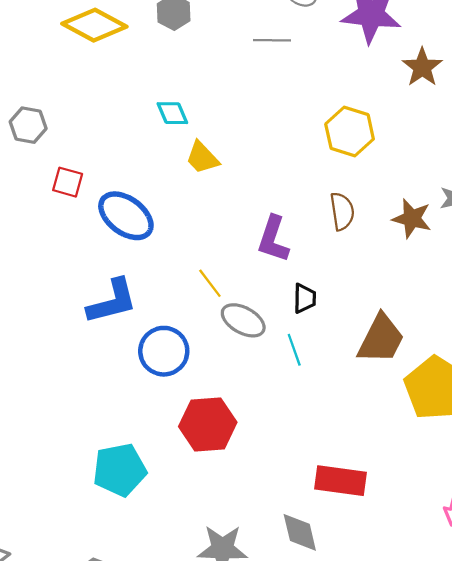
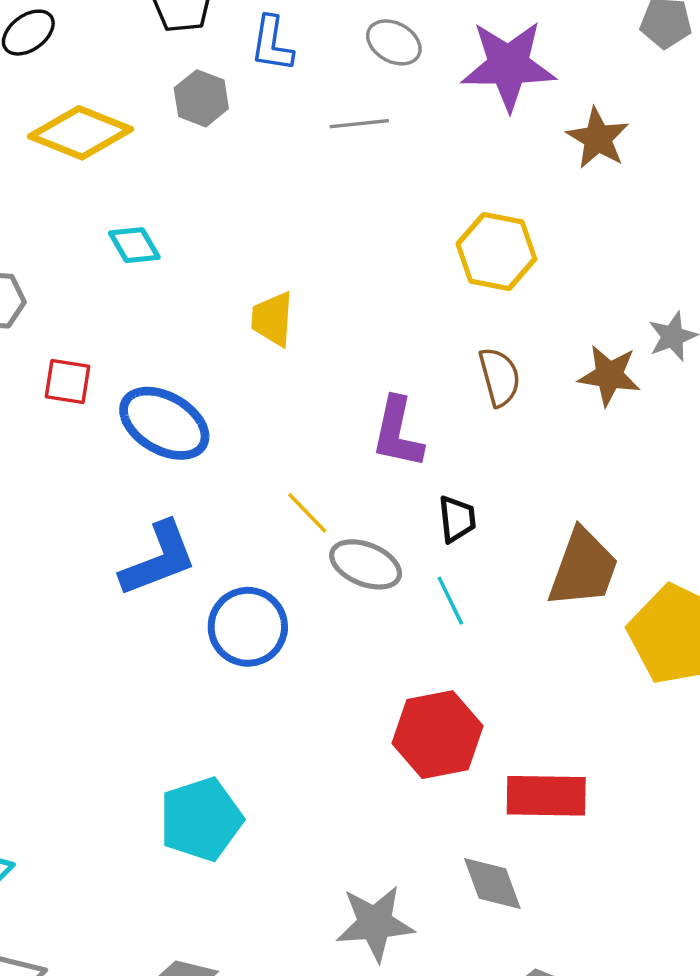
cyan diamond: (172, 113) -> (134, 245), moved
yellow trapezoid: (202, 158) -> (272, 319), turned 54
red hexagon: (208, 424) -> (438, 735), moved

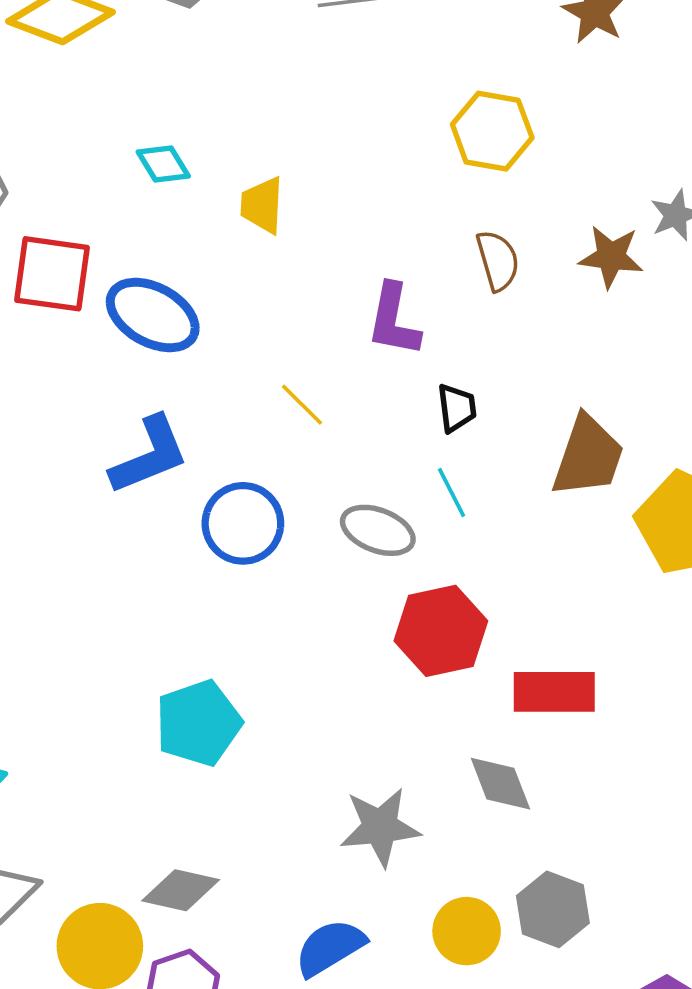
cyan diamond: (134, 245) -> (163, 164), moved
red square: (67, 382) -> (52, 274), size x1.6
gray ellipse: (366, 564) -> (378, 530), moved

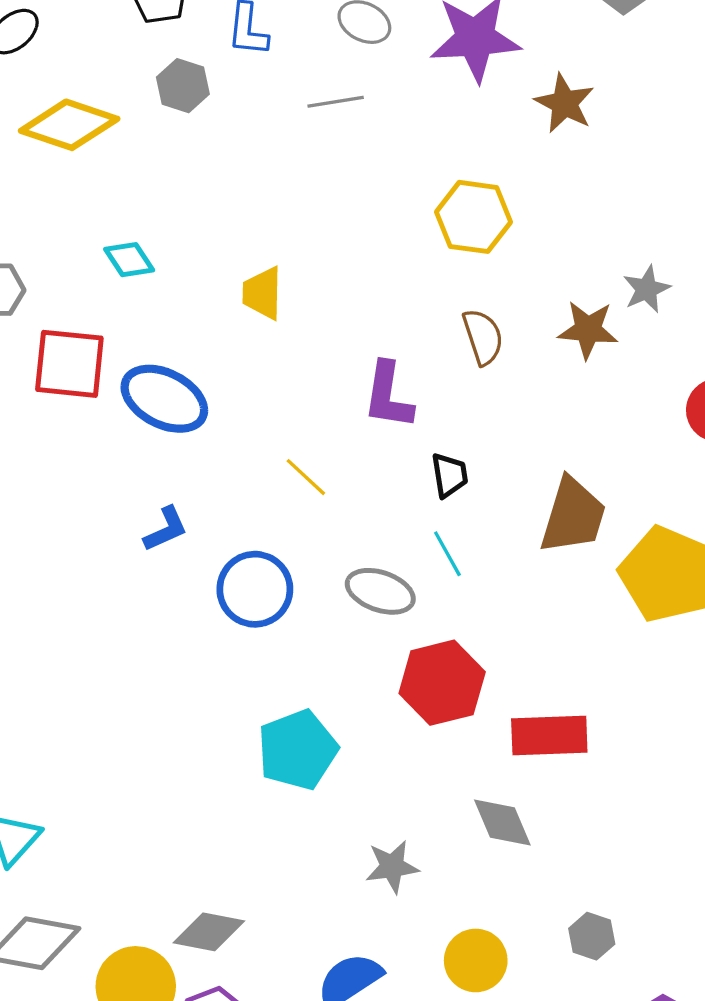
cyan diamond: (163, 164) -> (129, 260), moved
blue L-shape: (149, 455) -> (166, 529), size x0.6
cyan pentagon: (198, 723) -> (298, 750), moved
gray star: (380, 827) -> (392, 867), size x0.7
gray hexagon: (553, 909) -> (592, 936), moved, size x0.7

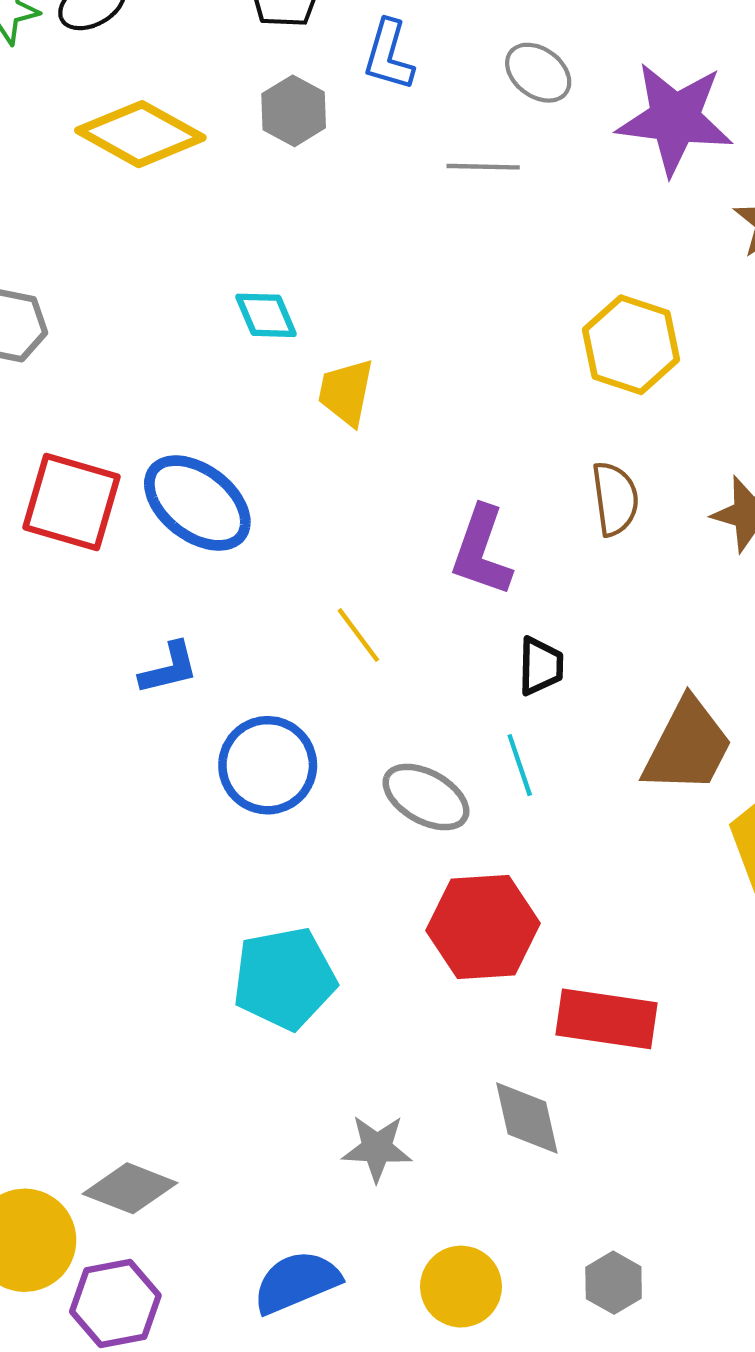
cyan diamond: (129, 260) -> (266, 315), moved
red square: (69, 364) -> (71, 502), moved

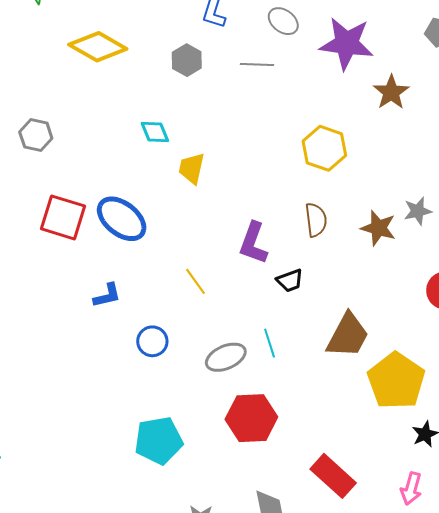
gray hexagon: (294, 111) -> (187, 60), moved
black trapezoid: (541, 666) -> (290, 281), moved, turned 68
blue circle: (268, 765) -> (152, 341), size x0.7
gray ellipse: (426, 797) -> (226, 357), turned -54
red rectangle: (606, 1019) -> (333, 476), moved, turned 33

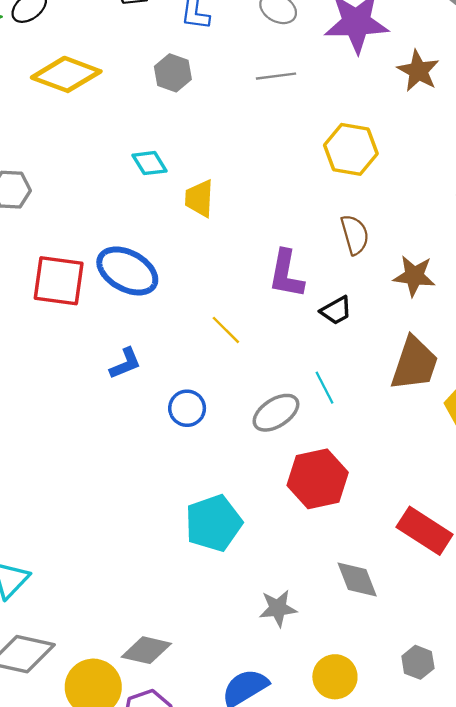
gray line: (257, 64) -> (276, 76), moved
brown star: (378, 228) -> (414, 276), moved

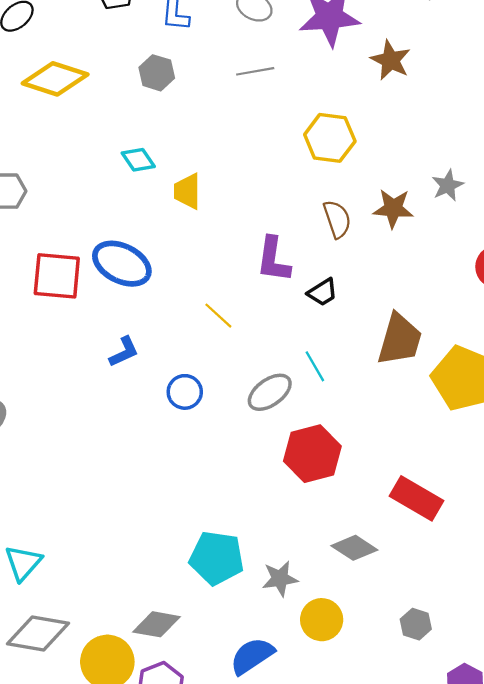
brown star: (414, 276) -> (393, 208), moved
cyan pentagon: (214, 523) -> (217, 558), moved, turned 30
gray diamond: (357, 580) -> (354, 548), turned -33
yellow circle: (335, 677) -> (322, 620), moved

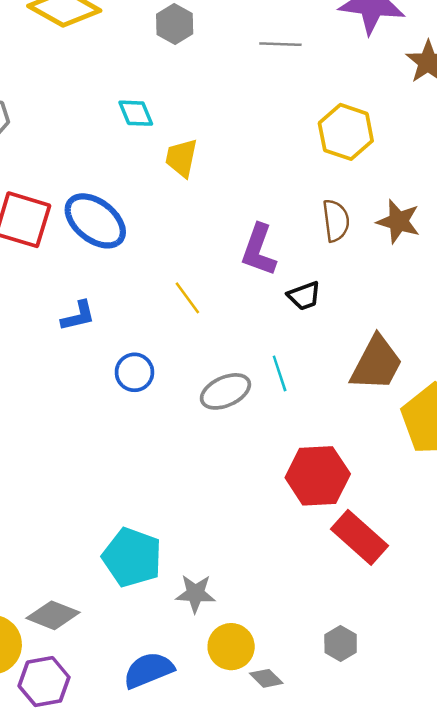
red hexagon: (312, 454) -> (318, 476), moved
gray diamond: (354, 548) -> (266, 678), moved, size x0.7
gray hexagon: (416, 624) -> (341, 644), moved

